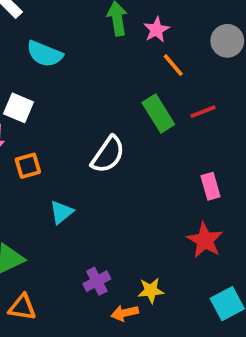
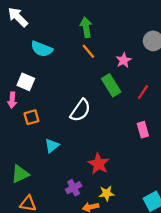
pink star: (156, 30) -> (124, 60), moved
orange line: (173, 65) -> (88, 51), moved
red line: (203, 112) -> (143, 92), moved, turned -35
red star: (205, 240) -> (99, 164), moved

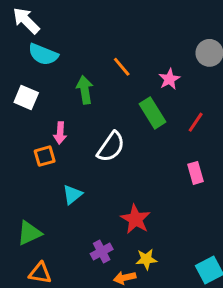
green arrow: (86, 27) -> (85, 90), moved
cyan semicircle: (42, 49) -> (43, 54), moved
white square: (26, 82) -> (26, 98), moved
pink arrow: (12, 100) -> (60, 133), moved

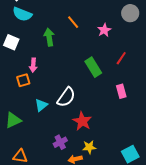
green rectangle: (152, 113) -> (93, 67), moved
white semicircle: (111, 147) -> (66, 97), moved
green triangle: (29, 233) -> (13, 120), moved

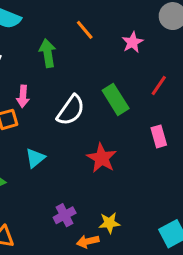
white semicircle: (66, 97) -> (71, 110), moved
red star: (82, 121) -> (102, 158), moved

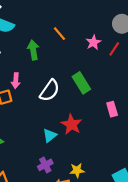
red line: (159, 86) -> (114, 49), moved
cyan triangle: (35, 158) -> (50, 135), moved

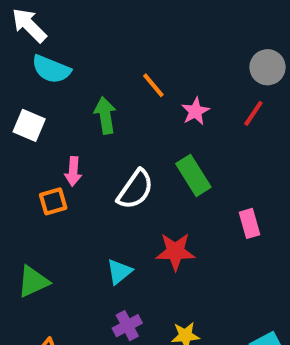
pink star: (93, 42) -> (195, 111), moved
red star: (72, 124) -> (175, 252), turned -30
cyan triangle: (50, 135) -> (119, 272), moved

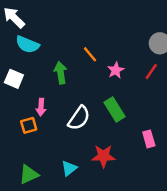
green triangle: (33, 282) -> (29, 174), moved

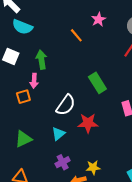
pink star: (116, 70) -> (99, 19), moved
green arrow: (61, 73) -> (41, 60), moved
white semicircle: (79, 118) -> (66, 105), moved

